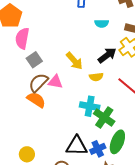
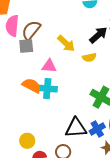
gray square: (34, 60) -> (26, 46), turned 35
brown semicircle: (38, 83) -> (31, 30), moved
cyan cross: (90, 106) -> (47, 89), moved

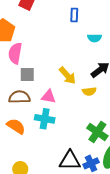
brown semicircle: (31, 30) -> (19, 97), moved, turned 45
orange semicircle: (32, 86) -> (16, 126), moved

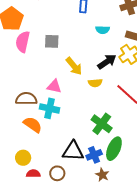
gray square: (27, 75) -> (52, 41), moved
brown semicircle: (19, 97) -> (26, 99), moved
orange semicircle: (16, 126) -> (33, 125), moved

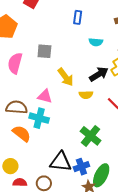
pink semicircle: (23, 42) -> (15, 63), moved
green ellipse: (114, 149) -> (101, 175), moved

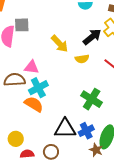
gray square: (44, 51) -> (22, 25), moved
pink triangle: (45, 96) -> (32, 67), moved
cyan cross: (39, 118) -> (38, 88), turned -36
orange semicircle: (22, 133) -> (34, 104), moved

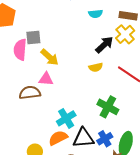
yellow arrow: (60, 44) -> (50, 57), moved
cyan cross: (38, 88) -> (66, 118), moved
orange semicircle: (34, 104) -> (58, 138), moved, turned -54

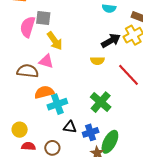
orange semicircle: (58, 138) -> (44, 92), moved
black triangle: (83, 138) -> (70, 127), size x0.6

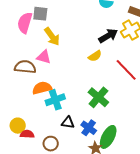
yellow semicircle: (97, 61) -> (95, 56), turned -32
blue cross: (91, 132) -> (89, 128), turned -35
red semicircle: (28, 146) -> (27, 134), moved

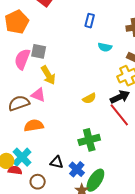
black arrow: (108, 36) -> (120, 97), moved
brown semicircle: (25, 67) -> (19, 103), turned -30
green cross: (98, 97) -> (89, 140), turned 30
cyan cross: (55, 100) -> (22, 157), moved, turned -30

